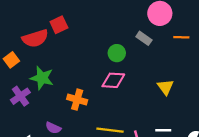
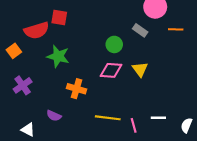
red square: (59, 25) -> (59, 18), turned 35
green star: (42, 78) -> (58, 56), moved
yellow triangle: (165, 87) -> (140, 69), moved

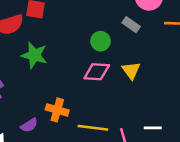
orange cross: (76, 89) -> (57, 110), moved
purple semicircle: (54, 116) -> (29, 125), turned -56

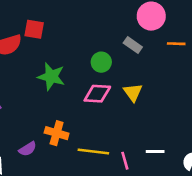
green star: (34, 55) -> (51, 77), moved

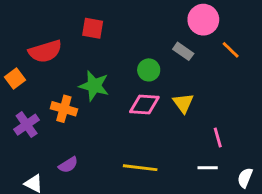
red square: (34, 29) -> (93, 28), moved
orange line: (176, 44) -> (231, 50), turned 42
orange cross: (57, 133) -> (64, 109), moved
pink line: (125, 161) -> (218, 138), moved

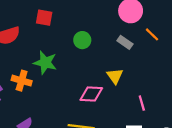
gray rectangle: (183, 51) -> (125, 42), moved
green circle: (149, 70) -> (82, 40), moved
pink diamond: (144, 104) -> (91, 94), moved

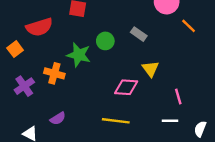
green circle: (82, 40) -> (105, 41), moved
gray rectangle: (125, 42) -> (139, 34), moved

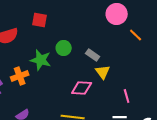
gray rectangle: (139, 34) -> (93, 55), moved
orange cross: (54, 73) -> (20, 76), turned -36

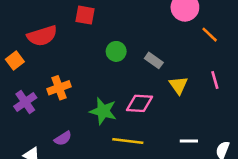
green star: (41, 60) -> (103, 111), moved
yellow triangle: (103, 72) -> (178, 85), moved
pink line: (127, 96) -> (215, 80), moved

